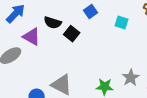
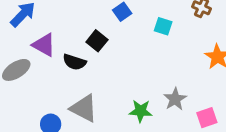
black semicircle: (53, 23) -> (74, 62), moved

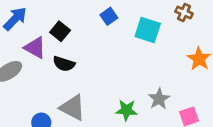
cyan square: (163, 26) -> (148, 30), size x1.5
black square: (97, 41) -> (60, 31), moved

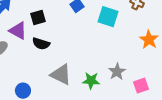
black square: (60, 31) -> (38, 18), turned 35
gray triangle: (73, 108) -> (61, 75), moved

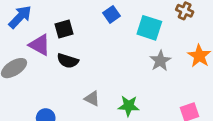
gray star: (117, 72) -> (160, 61), moved
gray triangle: (61, 75) -> (92, 99), size x0.6

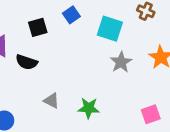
black square: (64, 29) -> (38, 27), moved

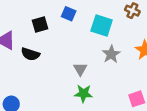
blue square: (71, 15) -> (69, 14), turned -32
gray triangle: (51, 101) -> (80, 69), moved, turned 32

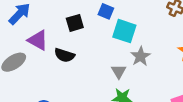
cyan square: (102, 25) -> (124, 31), moved
gray star: (111, 54) -> (141, 56), moved

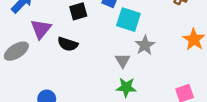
purple triangle: (38, 40) -> (41, 29), turned 40

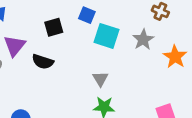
gray star: (145, 45) -> (143, 40), moved

